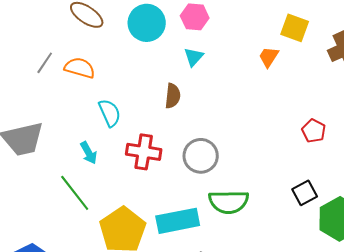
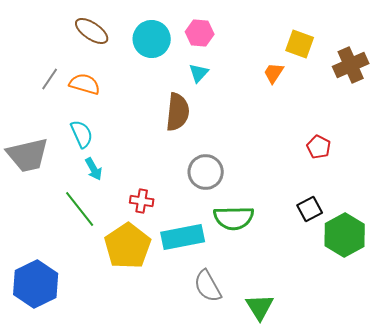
brown semicircle: (173, 96) -> (178, 112), size x1.5
cyan semicircle: (110, 113) -> (82, 134), moved
red cross: (144, 152) -> (142, 201), moved, size x0.7

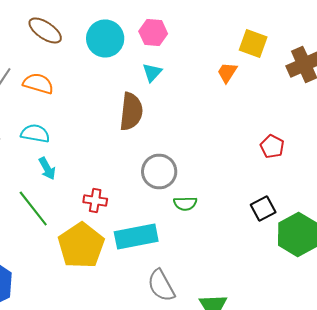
cyan semicircle: (82, 134) -> (35, 134), turned -56
green semicircle: (234, 218) -> (185, 204), moved, size x0.6

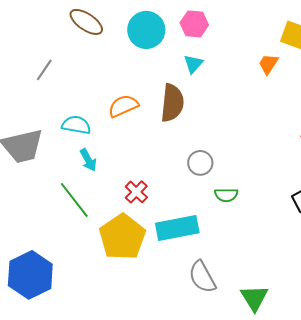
orange semicircle: (38, 84) -> (123, 106), moved, turned -40
gray circle: (159, 172) -> (200, 163), size x0.7
red cross: (95, 200) -> (136, 192), turned 35

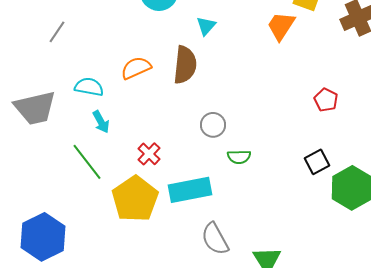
orange trapezoid: (268, 64) -> (281, 26), size x1.4

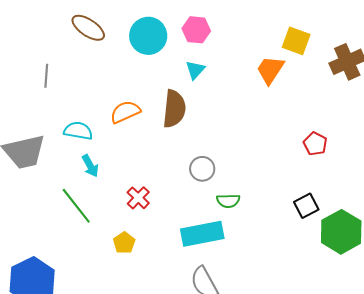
gray line: (57, 32) -> (46, 76), turned -30
cyan rectangle: (190, 190) -> (202, 234), moved
yellow pentagon: (135, 199) -> (124, 243), size x0.5

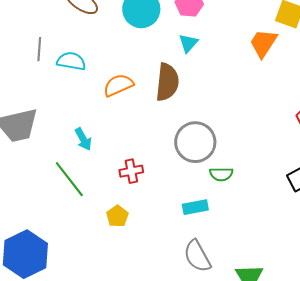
cyan semicircle: (78, 131) -> (71, 61), moved
gray circle: (202, 169) -> (195, 142), size x1.6
red cross: (138, 198) -> (131, 171), turned 35
cyan rectangle: (202, 234) -> (195, 207), size x0.6

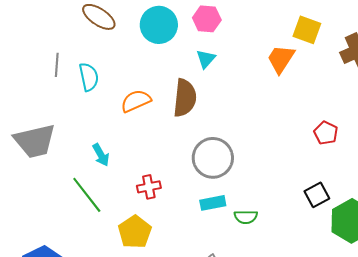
cyan semicircle: (71, 61) -> (89, 77), turned 68
green semicircle: (221, 174) -> (246, 217), moved
cyan rectangle: (195, 207) -> (213, 203), moved
yellow pentagon: (117, 216) -> (135, 232), size x1.5

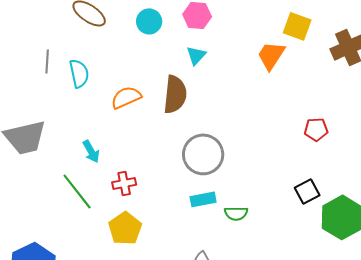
cyan circle: (159, 25) -> (149, 21), size x0.7
red pentagon: (326, 133) -> (316, 129), turned -30
red cross: (149, 187) -> (124, 183), moved

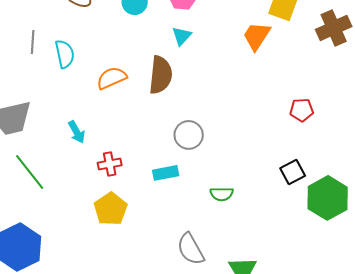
gray circle: (203, 154) -> (189, 135), size x0.7
green line: (77, 191) -> (30, 172), moved
cyan rectangle: (203, 199) -> (166, 173), moved

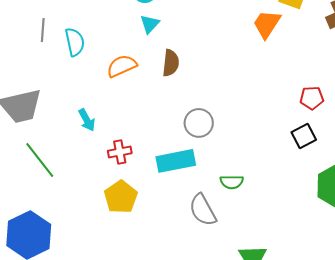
cyan triangle: (182, 36) -> (150, 24), moved
brown semicircle: (161, 75) -> (171, 63), size x0.7
black square: (293, 172) -> (304, 136), moved
cyan rectangle: (166, 173) -> (176, 161), size x1.5
gray semicircle: (191, 249) -> (203, 210), moved

